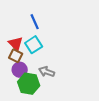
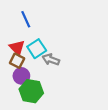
blue line: (35, 22) -> (26, 19), moved
gray arrow: (47, 72) -> (51, 60), moved

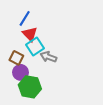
blue line: (26, 19) -> (25, 18), turned 56
red triangle: (17, 48) -> (30, 34), moved

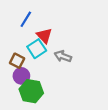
red triangle: (30, 34) -> (44, 36), moved
gray arrow: (49, 57) -> (63, 56), moved

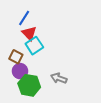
red triangle: (44, 36) -> (29, 33), moved
gray arrow: (63, 56) -> (59, 78), moved

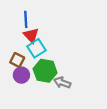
blue line: (24, 18) -> (26, 19), turned -35
green hexagon: (29, 85) -> (45, 71), moved

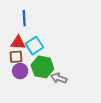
red triangle: (31, 35) -> (18, 43), moved, turned -42
brown square: (17, 60) -> (16, 57), turned -32

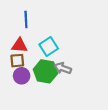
cyan square: (34, 46) -> (49, 47), moved
gray arrow: (59, 78) -> (63, 68), moved

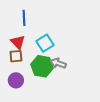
red triangle: (19, 45) -> (18, 42), turned 42
purple circle: (22, 76) -> (16, 80), moved

